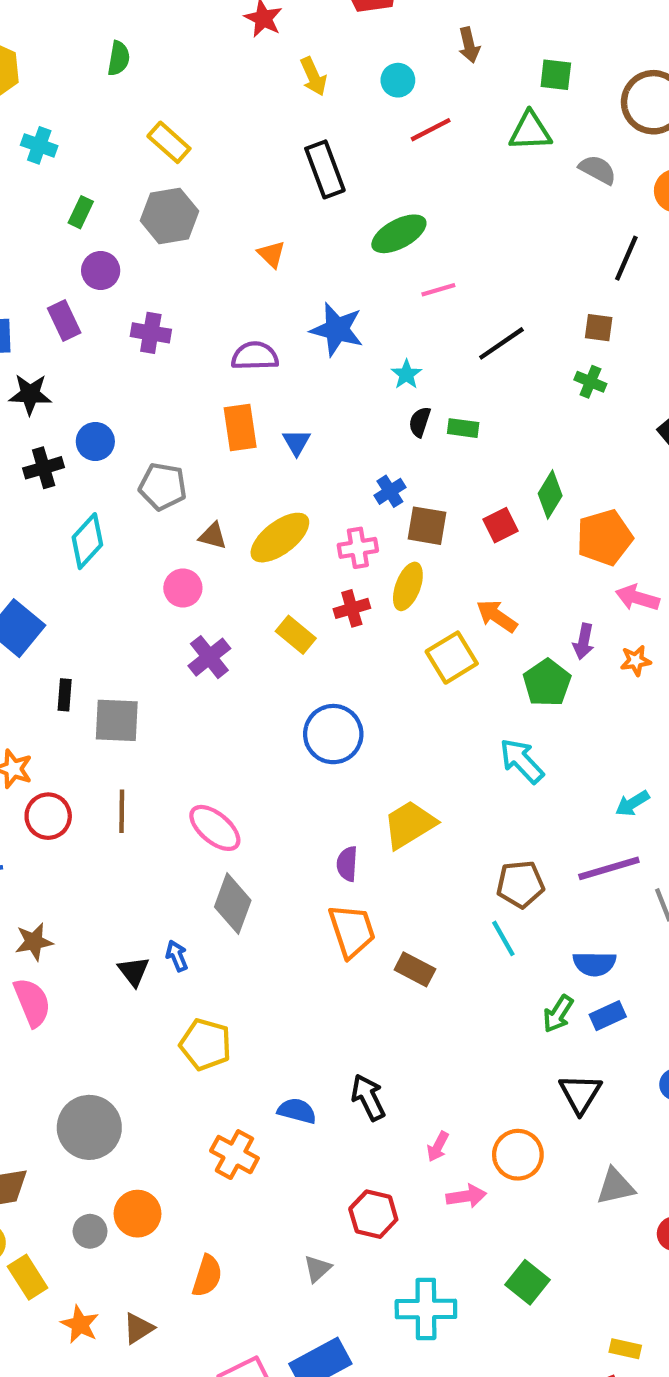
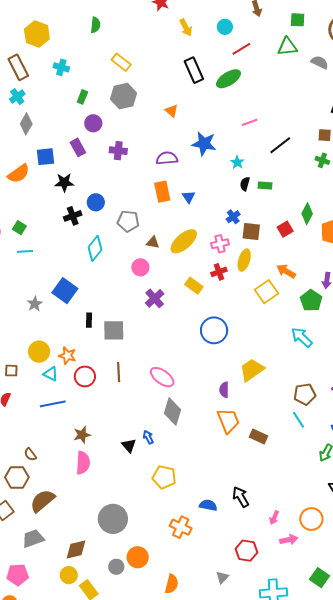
green ellipse: (399, 234) -> (228, 79), moved
pink semicircle: (32, 1002) -> (83, 463), turned 30

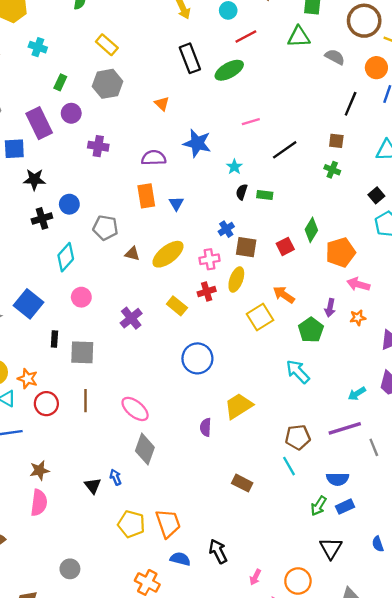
purple rectangle: (78, 147) -> (39, 123), moved, size x1.5
pink circle: (140, 267) -> (81, 297), moved
orange trapezoid: (228, 421) -> (168, 523), moved
gray circle: (113, 519) -> (70, 569), size x0.6

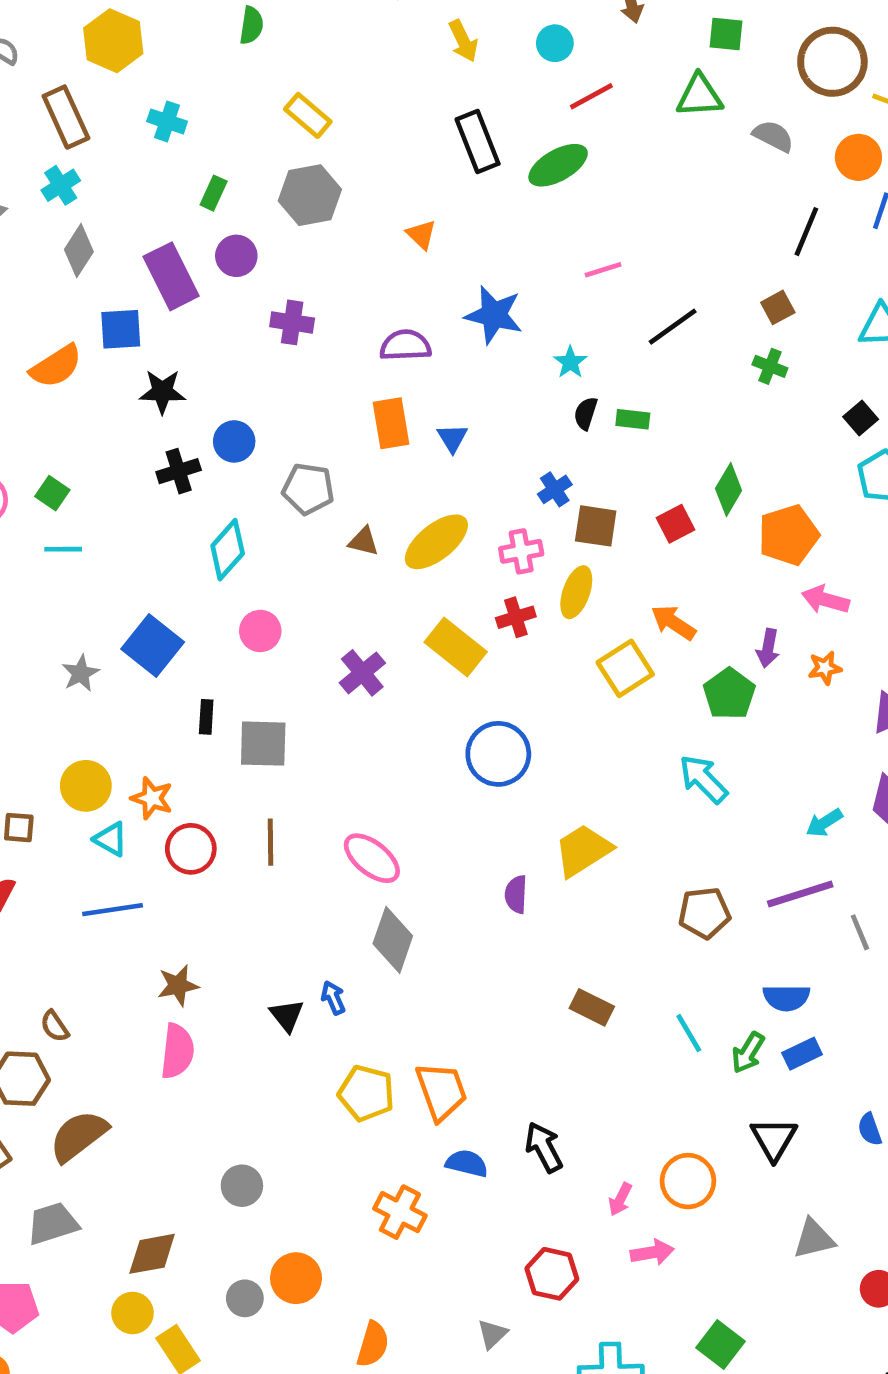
brown square: (336, 141) -> (778, 307), turned -35
yellow rectangle: (177, 306) -> (456, 647), size x1.4
cyan line: (289, 466) -> (689, 1033), moved
orange circle: (298, 581) -> (688, 1181), moved

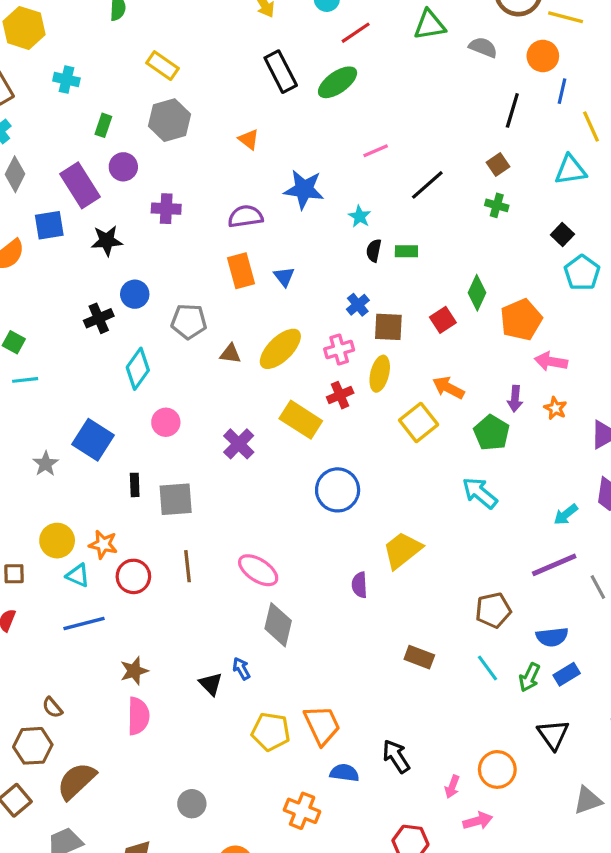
black star: (162, 392) -> (107, 241), moved
orange star: (825, 668) -> (555, 408), turned -30
brown pentagon: (704, 913) -> (493, 610), moved

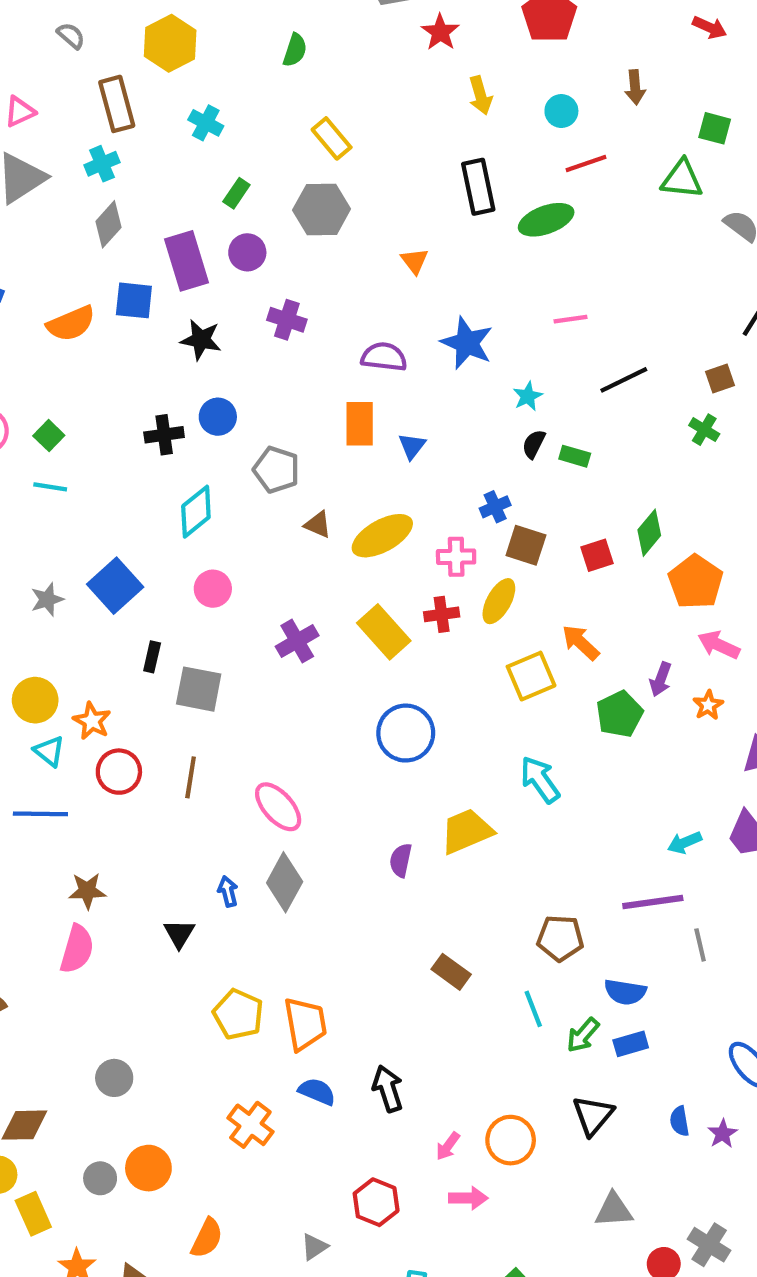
orange pentagon: (521, 320) -> (696, 582), turned -30
cyan arrow: (480, 493) -> (540, 780), moved
blue arrow: (241, 669) -> (228, 891), moved

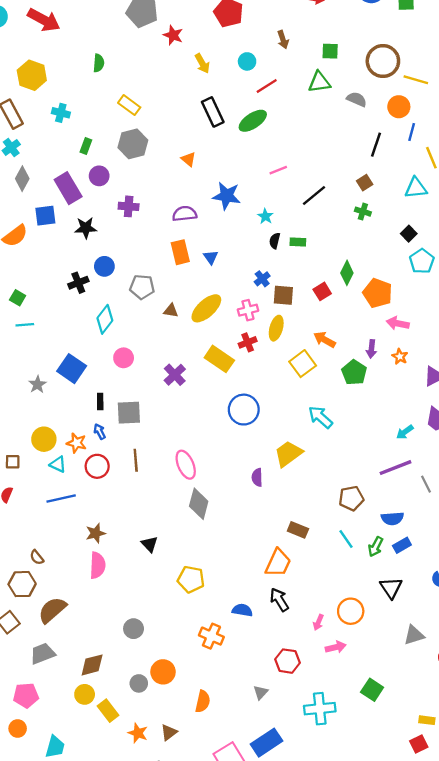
pink ellipse: (278, 807) -> (186, 465), turned 32
blue arrow: (228, 891) -> (100, 432), moved
orange trapezoid: (305, 1024) -> (278, 563), moved, turned 48

